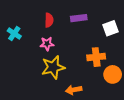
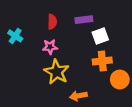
white square: (111, 28) -> (100, 36), moved
yellow star: (53, 67) -> (57, 72), turned -30

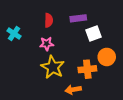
orange cross: (102, 61) -> (87, 69), moved
orange circle: (120, 79) -> (107, 57), moved

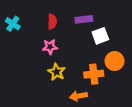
cyan cross: (14, 34) -> (13, 24), moved
yellow star: (53, 67) -> (57, 72), size x0.7

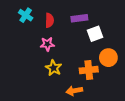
cyan cross: (13, 24) -> (26, 15), moved

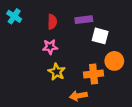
cyan cross: (26, 15) -> (14, 16), moved
white square: (95, 34) -> (100, 36), turned 35

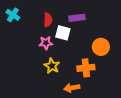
white square: (100, 36) -> (63, 33), moved
orange circle: (114, 61) -> (101, 47), moved

